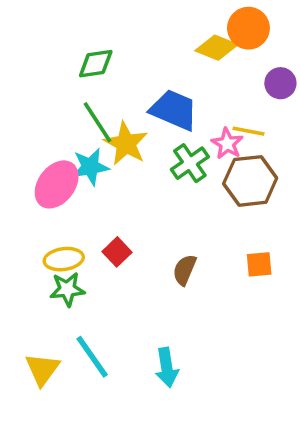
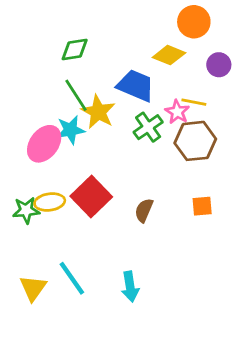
yellow diamond: (216, 48) -> (169, 55), moved
red square: (117, 252) -> (91, 196), size x1.8
green star: (67, 289) -> (26, 210), moved

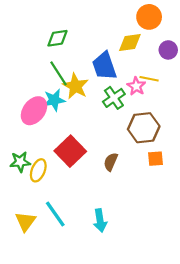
yellow diamond: (169, 55) -> (130, 43), turned -30
blue trapezoid: (136, 86) -> (104, 66), turned -132
brown hexagon: (195, 141) -> (144, 128), moved
yellow ellipse: (50, 202) -> (38, 170), moved, turned -60

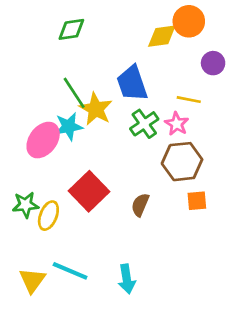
green diamond: (57, 38) -> (71, 29), moved
yellow diamond: (130, 43) -> (162, 36), moved
pink star: (136, 86) -> (177, 124), moved
cyan line: (55, 214) -> (70, 271), turned -32

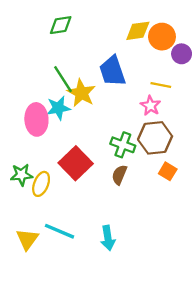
orange circle: (189, 21) -> (162, 37), moved
green cross: (144, 124) -> (123, 145), moved, turned -35
pink ellipse: (43, 140) -> (36, 119), turned -40
orange square: (197, 201) -> (168, 171), turned 36

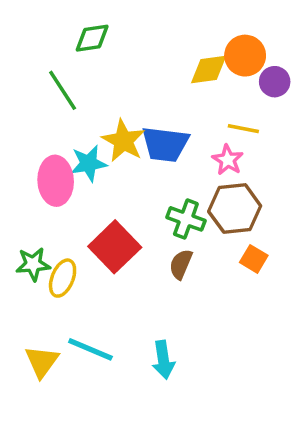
yellow diamond: (138, 31) -> (209, 69), moved
blue trapezoid: (112, 71) -> (165, 144), moved, turned -64
green line: (63, 79) -> (63, 90), moved

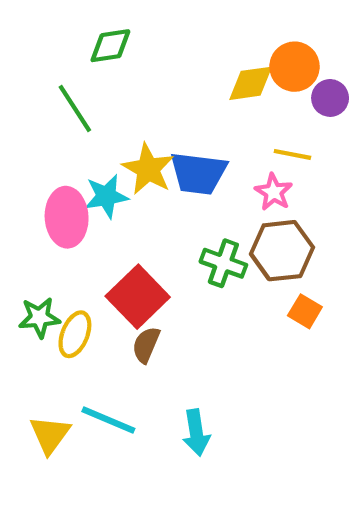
brown semicircle: (181, 264) -> (146, 345), moved

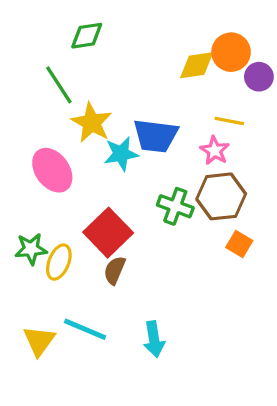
yellow star: (148, 169) -> (92, 123), moved
cyan star: (106, 196) -> (121, 154), moved
pink ellipse: (67, 217) -> (52, 170), turned -33

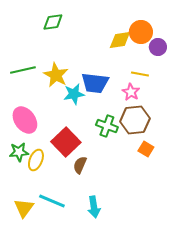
green line: (59, 85) -> (23, 70), moved, turned -70
pink ellipse: (52, 170) -> (25, 120), moved
brown semicircle: (115, 270) -> (80, 165), moved

